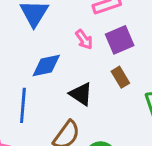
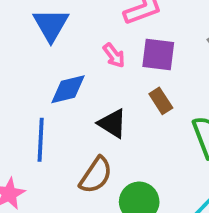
purple square: (120, 40) -> (158, 55), turned 32

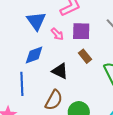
blue triangle: (51, 25) -> (36, 21), moved

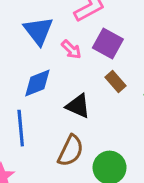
purple square: (81, 31) -> (108, 43), turned 30

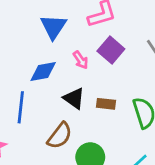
pink arrow: (71, 49) -> (81, 60), moved
brown rectangle: (115, 82) -> (106, 104), moved, turned -54

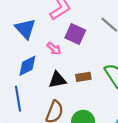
black triangle: (74, 98) -> (57, 80), turned -30

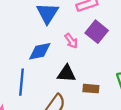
brown rectangle: (83, 77) -> (91, 89), moved

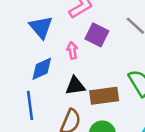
pink arrow: (71, 41) -> (72, 50), turned -140
brown rectangle: (91, 89) -> (104, 96), size x1.6

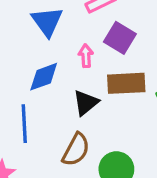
black triangle: (75, 86) -> (86, 103), turned -35
brown rectangle: (104, 96) -> (126, 83), moved

